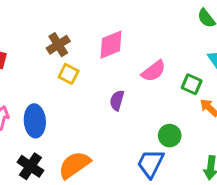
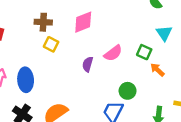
brown cross: (58, 45) -> (43, 22), turned 35
pink semicircle: (154, 71) -> (113, 53), moved

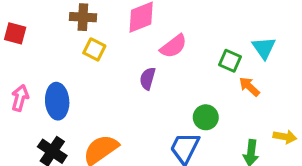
cyan triangle: (164, 33) -> (264, 48), moved
pink semicircle: (113, 53) -> (173, 46), moved

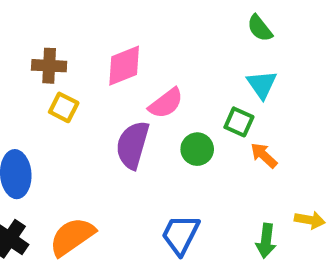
cyan triangle: (264, 48) -> (262, 84), moved
purple semicircle: (148, 79) -> (133, 145), size x1.6
green circle: (206, 117) -> (197, 149), moved

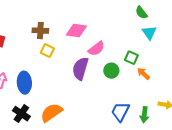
pink diamond: (124, 66) -> (76, 31), turned 30
cyan triangle: (262, 84) -> (149, 33), moved
blue trapezoid: (180, 235) -> (120, 112), moved

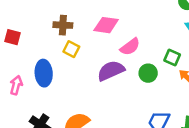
purple semicircle: (80, 69) -> (111, 71), turned 50
blue ellipse: (24, 83) -> (44, 73), moved

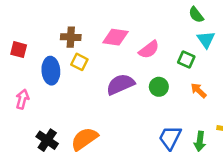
pink semicircle: (130, 47) -> (149, 50), moved
green square: (172, 58) -> (186, 59), moved
blue ellipse: (44, 73) -> (51, 71), moved

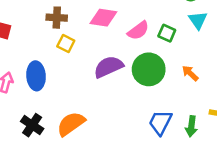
green square: (186, 59) -> (167, 33), moved
blue ellipse: (51, 71) -> (36, 76), moved
green circle: (159, 87) -> (149, 69), size x1.6

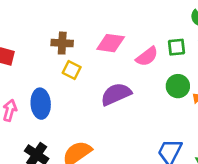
green square: (167, 33) -> (177, 47), moved, turned -30
green circle: (149, 69) -> (178, 86), moved, size x0.7

